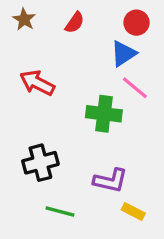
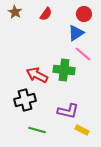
red arrow: (37, 83) -> (37, 75), moved

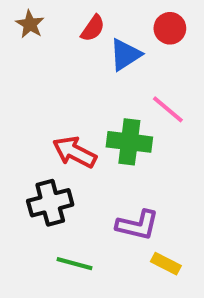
blue triangle: (76, 33) -> (125, 55), moved

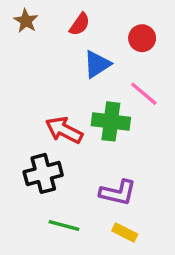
red circle: (170, 28) -> (142, 38), moved
blue triangle: (125, 55) -> (97, 64), moved
yellow rectangle: (166, 264) -> (125, 232), moved

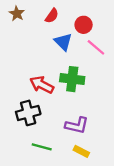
red circle: (142, 38) -> (84, 25), moved
blue triangle: (97, 64) -> (63, 42), turned -42
pink line: (144, 94) -> (96, 47), moved

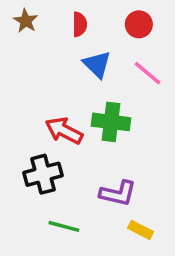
red semicircle: (52, 16) -> (80, 24), turned -35
red circle: (84, 25) -> (139, 24), moved
yellow rectangle: (81, 151) -> (141, 230), moved

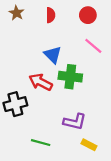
blue triangle: (97, 64) -> (53, 55), moved
black cross: (43, 174) -> (15, 104), moved

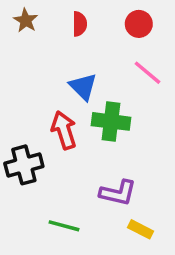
red arrow: (41, 82) -> (64, 130), turned 45

